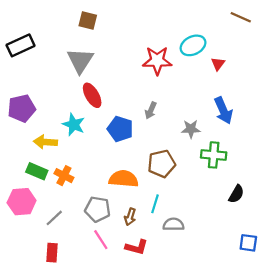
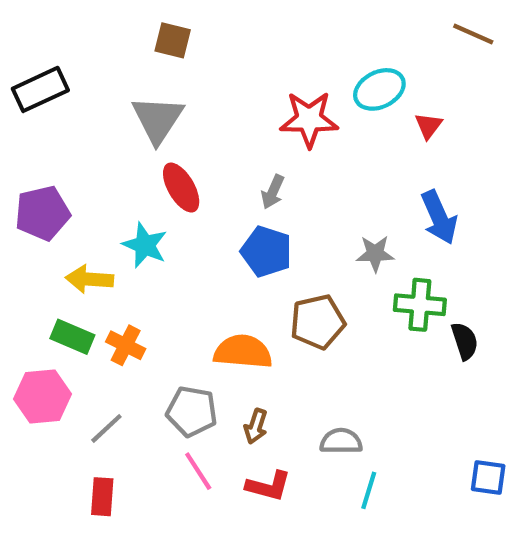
gray arrow: (151, 110) -> (273, 192), moved
blue pentagon: (120, 129) -> (266, 251), moved
black semicircle: (236, 194) -> (465, 341), moved, turned -48
cyan line: (155, 204) -> (369, 490), moved

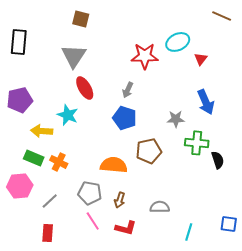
black rectangle: (40, 89) -> (19, 42), turned -60
cyan line: (369, 490) -> (189, 232), moved

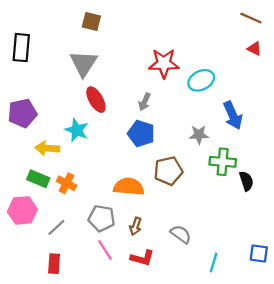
cyan ellipse: (178, 42) -> (201, 80), moved
red triangle: (201, 59) -> (254, 49), moved, turned -40
gray semicircle: (160, 207) -> (181, 234), turned 36

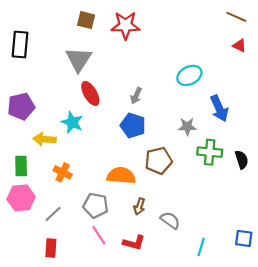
red star: (164, 63) -> (125, 25), moved
green rectangle: (38, 179) -> (21, 166), moved, turned 66
black semicircle: (246, 181) -> (242, 160), moved
brown arrow: (136, 226) -> (139, 206), moved

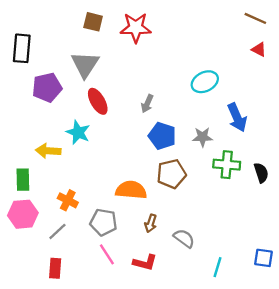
purple pentagon: (21, 106) -> (47, 87), moved
blue pentagon: (133, 125) -> (162, 136), moved
orange cross: (63, 172) -> (68, 200), moved

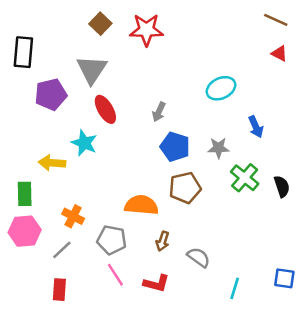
brown square: (93, 22) -> (100, 24), turned 30
blue arrow: (237, 117) -> (256, 127), size x0.7
green cross: (227, 165) -> (245, 178), turned 35

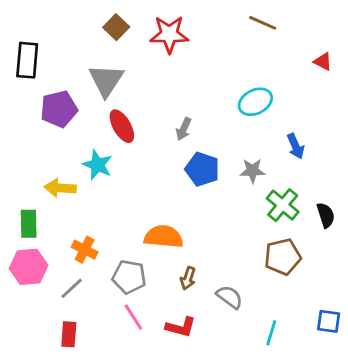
brown line: (276, 20) -> (263, 23), moved
brown pentagon: (185, 188) -> (283, 257), moved

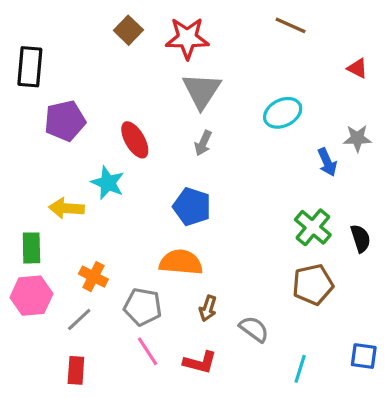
gray triangle: (106, 80) -> (202, 91), moved
blue pentagon: (202, 169) -> (192, 207), moved
gray star: (253, 171) -> (357, 138), moved

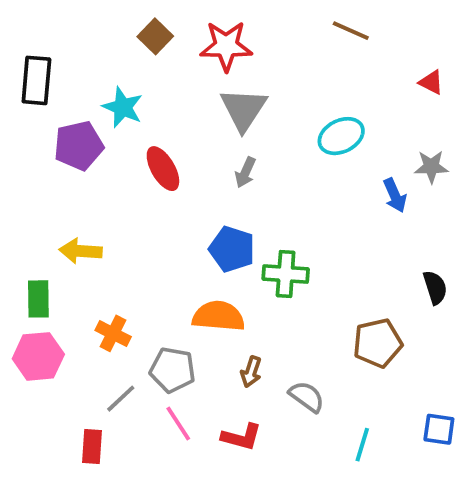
cyan star: (108, 183) -> (123, 107), moved
green cross: (313, 227) -> (286, 274), moved, turned -36
gray line: (79, 320) -> (121, 399), moved

